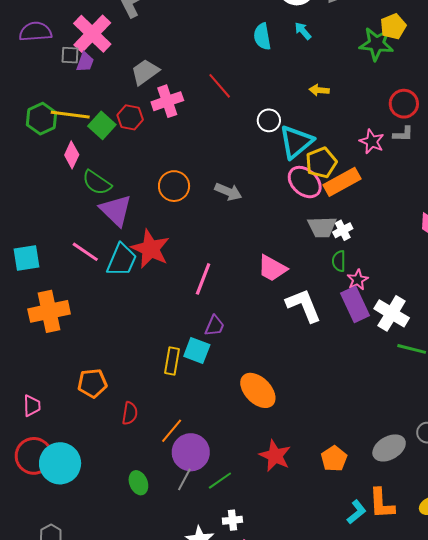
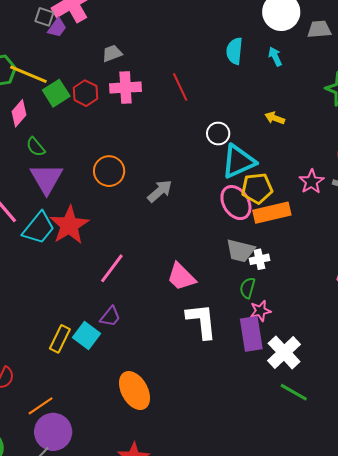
gray trapezoid: (145, 72) -> (112, 53), size x0.7
green semicircle: (97, 183) -> (36, 147), size x0.7
gray arrow: (228, 192) -> (160, 191), turned -80

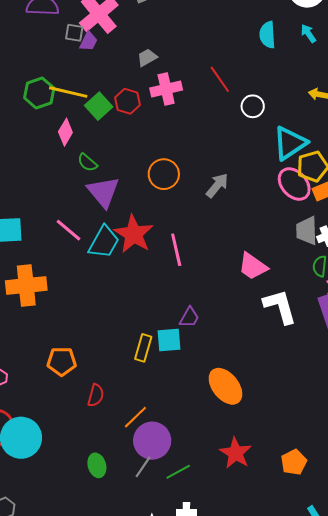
white circle: (218, 134) -> (253, 106), moved
gray trapezoid: (240, 251) -> (307, 231), turned 84
pink line: (112, 268) -> (176, 250), moved, turned -40
cyan square: (87, 336) -> (169, 340), turned -32

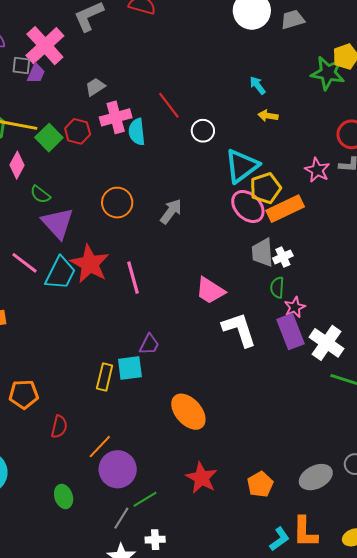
cyan arrow: (308, 33) -> (258, 85), moved
cyan semicircle: (267, 35) -> (137, 132), moved
gray line: (143, 467) -> (121, 518), moved

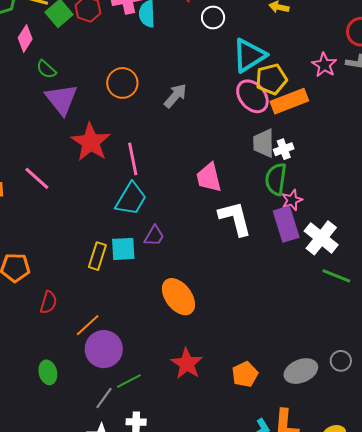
pink line: (25, 263) -> (37, 178), moved
cyan trapezoid: (60, 273) -> (131, 199), moved
green semicircle: (277, 287) -> (276, 179), size x1.5
pink trapezoid: (210, 291) -> (209, 178), turned 40
purple trapezoid: (149, 344) -> (154, 236), moved

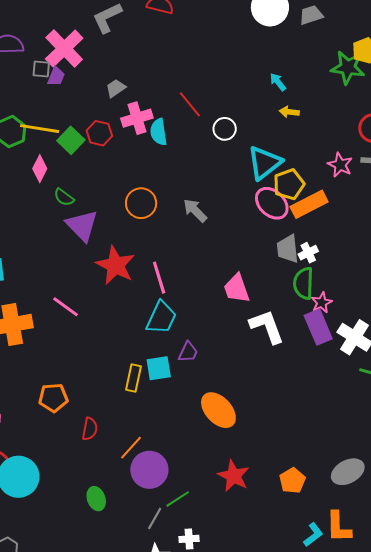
gray arrow: (175, 96) -> (195, 210), turned -80

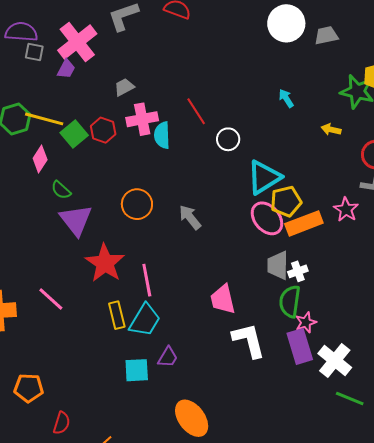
gray square: (41, 69) -> (34, 52), moved
yellow arrow: (289, 112) -> (331, 129), moved
pink star: (340, 165) -> (346, 209), moved
yellow rectangle: (134, 378) -> (117, 315), moved, turned -32

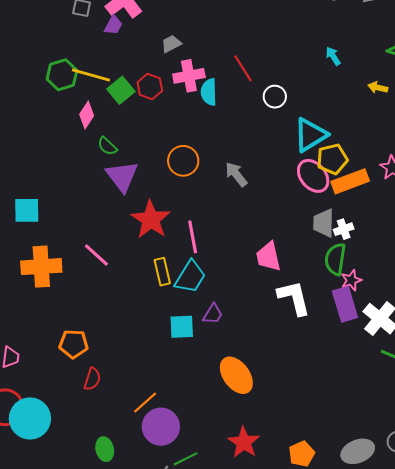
red semicircle: (62, 423) -> (92, 379), moved

